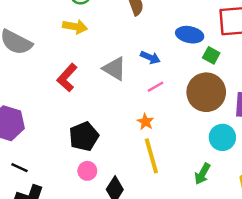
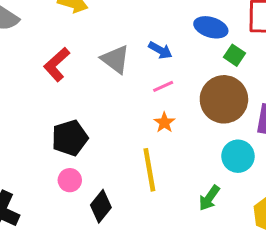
orange star: (145, 122) -> (164, 123), moved

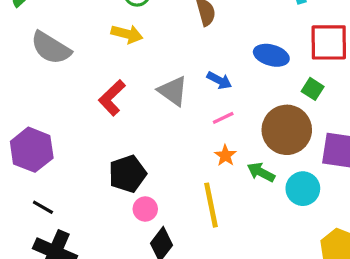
green square: (234, 55) -> (313, 89), moved
pink circle: (70, 180) -> (145, 209), moved
green arrow: (209, 198) -> (261, 172), moved, turned 84

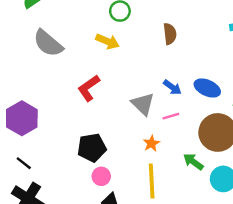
blue ellipse: (271, 55) -> (207, 88), moved
gray triangle: (173, 91) -> (143, 104), moved
orange star: (225, 155) -> (151, 143), moved

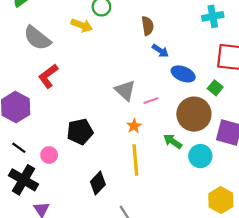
yellow arrow: (107, 41) -> (82, 25), moved
blue arrow: (172, 87) -> (160, 51), moved
red L-shape: (89, 88) -> (48, 76), moved
pink circle: (101, 176) -> (49, 155), moved

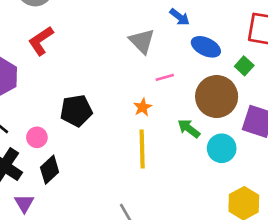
gray triangle: (125, 90) -> (142, 41), moved
black diamond: (98, 183) -> (50, 170), moved

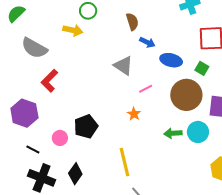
green arrow: (189, 128) -> (173, 133), moved, turned -30
pink circle: (37, 137) -> (60, 138), moved
yellow line: (142, 149) -> (124, 162), moved

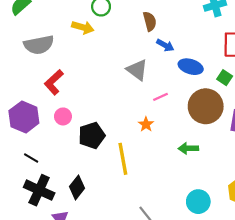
gray semicircle: (34, 48) -> (39, 45), turned -44
cyan circle: (198, 132) -> (198, 202), moved
pink circle: (60, 138) -> (63, 116), moved
yellow line: (124, 162) -> (123, 159), moved

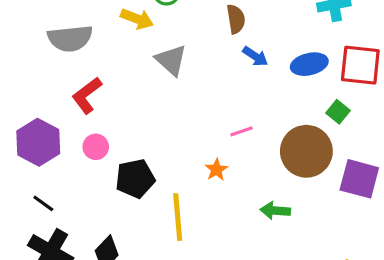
blue ellipse: (191, 67) -> (309, 64), moved, turned -35
gray triangle: (137, 70) -> (171, 60), moved

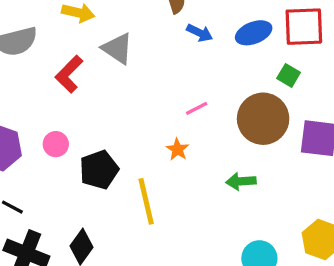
red L-shape: (87, 95) -> (69, 74), moved

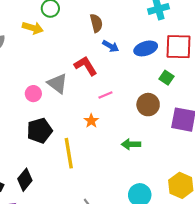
gray triangle: (117, 48) -> (57, 83), moved
red L-shape: (69, 74) -> (86, 66), moved, turned 100
brown circle: (263, 119) -> (148, 105), size x0.7
pink circle: (56, 144) -> (33, 94), moved

